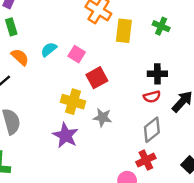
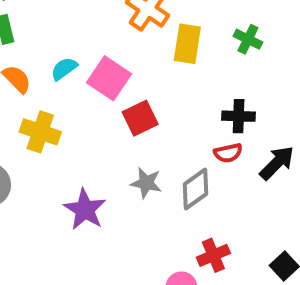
pink square: (77, 54) -> (109, 78), size x1.5
yellow cross: (73, 102) -> (40, 132), moved
gray diamond: (152, 130) -> (196, 189), moved

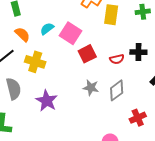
green cross: (248, 39) -> (143, 12), turned -32
red semicircle: (228, 153) -> (117, 59), moved
purple star: (85, 209) -> (47, 101), moved
red cross: (213, 255) -> (138, 118), moved

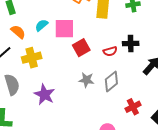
pink square: (71, 33) -> (64, 29), turned -30
yellow cross: (35, 62) -> (32, 58), turned -30

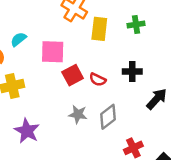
cyan semicircle: (42, 25) -> (18, 39), moved
red semicircle: (110, 51) -> (98, 80), moved, turned 40

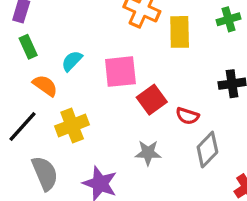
red semicircle: (98, 80) -> (187, 116), moved
gray star: (78, 114) -> (148, 153), moved

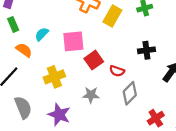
yellow rectangle: (180, 32) -> (112, 16), turned 30
yellow cross: (72, 125) -> (54, 77), moved

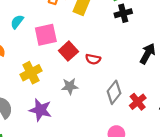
cyan semicircle: (42, 34) -> (17, 22), moved
black cross: (146, 50) -> (123, 13), moved
gray diamond: (130, 93) -> (114, 92), moved

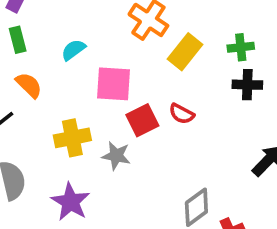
red semicircle: (93, 59) -> (182, 114), moved
gray star: (70, 86) -> (116, 156), moved

